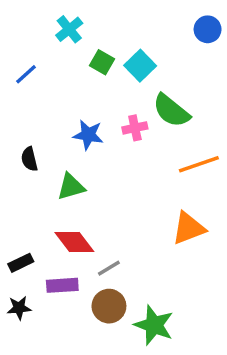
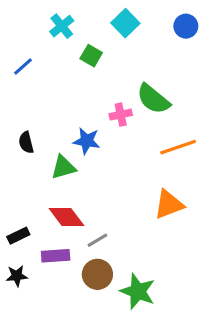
cyan square: (140, 66) -> (125, 23), moved
blue star: (88, 135) -> (87, 141), moved

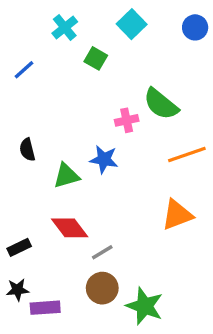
blue star: (87, 141) -> (104, 159), moved
purple rectangle: (56, 256) -> (45, 308), moved

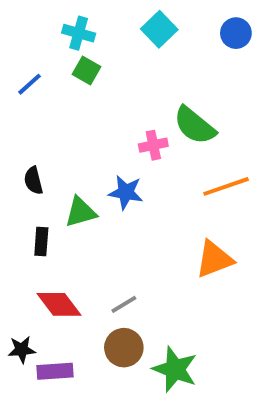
cyan cross: (65, 27) -> (79, 33), turned -35
green square: (96, 58) -> (86, 70), moved
red diamond: (70, 228) -> (59, 304), moved
black rectangle: (19, 247) -> (41, 241), moved, turned -60

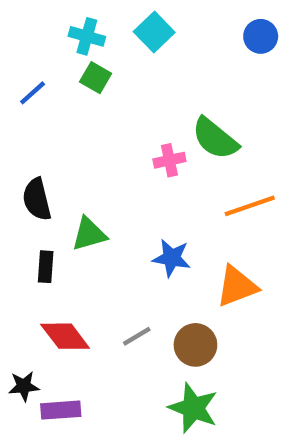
cyan square: (159, 29) -> (154, 32), moved
black semicircle: (33, 181) -> (37, 199), size x1.4
blue star: (126, 192) -> (172, 258), moved
brown circle: (124, 348) -> (195, 345), moved

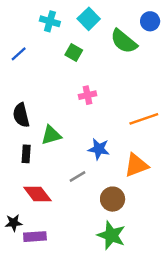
green square: (96, 78) -> (74, 53), moved
green semicircle: (215, 138) -> (124, 41), moved
pink cross: (169, 160) -> (87, 95), moved
gray line: (137, 336) -> (77, 176), moved

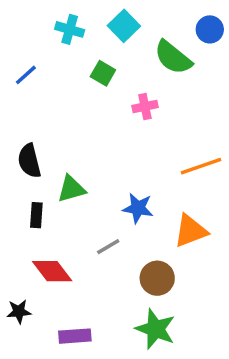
pink cross: (87, 95) -> (145, 107), moved
purple rectangle: (35, 237) -> (75, 336), moved

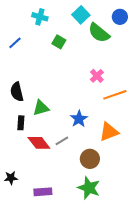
cyan square: (124, 26) -> (81, 15), moved
pink cross: (145, 107) -> (97, 76), moved, turned -32
blue star: (138, 208) -> (79, 119), turned 30
red diamond: (52, 271) -> (39, 143), moved

